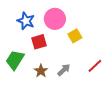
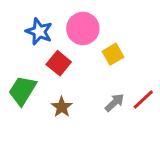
red square: (39, 42) -> (59, 63), turned -35
gray arrow: (64, 70) -> (115, 103), moved

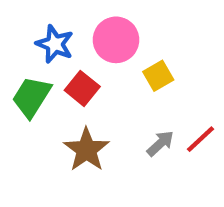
green trapezoid: (22, 90) -> (31, 97), moved
brown star: (62, 107) -> (86, 150), size x1.5

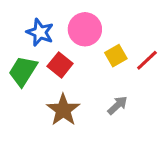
red line: (200, 139) -> (147, 60), moved

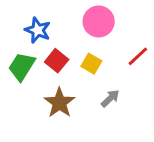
pink circle: (85, 29) -> (99, 21), moved
yellow square: (116, 56) -> (91, 64), moved, turned -30

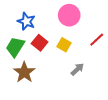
brown star: (59, 103) -> (24, 72), moved

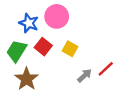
pink circle: (69, 15) -> (57, 16), moved
red line: (97, 40) -> (106, 69), moved

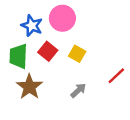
green trapezoid: (16, 51) -> (18, 56), turned -30
gray arrow: (85, 76) -> (78, 90), moved

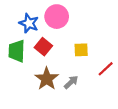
yellow square: (77, 54) -> (81, 50), moved, turned -32
brown star: (29, 87) -> (47, 79), moved

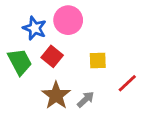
green trapezoid: (17, 51) -> (20, 62), turned 150

